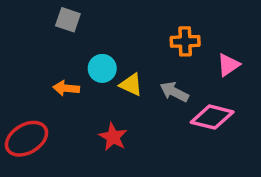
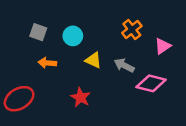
gray square: (68, 20) -> (38, 32), moved
orange cross: (185, 41) -> (132, 29), turned -36
cyan circle: (102, 68) -> (73, 36), moved

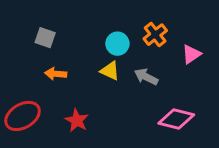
cyan circle: (73, 36) -> (117, 44), moved
pink diamond: (151, 83) -> (176, 119), moved
red star: (81, 97) -> (77, 120), moved

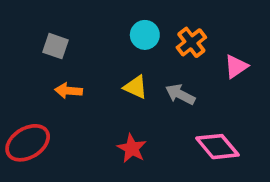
cyan circle: (117, 44) -> (145, 35), moved
pink diamond: (176, 119) -> (217, 147), turned 36
red star: (77, 120) -> (132, 148), moved

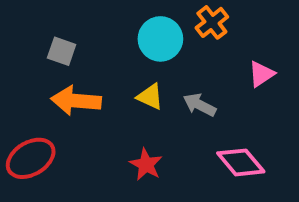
cyan circle: (145, 35) -> (160, 39), size x1.4
orange cross: (191, 42) -> (212, 22), moved
orange arrow: (69, 91) -> (76, 101), size x1.6

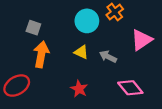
pink triangle: (261, 74) -> (141, 40), size x1.5
orange arrow: (76, 101) -> (41, 54), turned 95

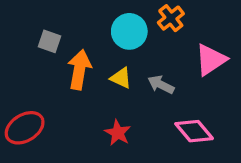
orange arrow: (41, 54) -> (79, 70), moved

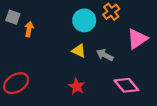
gray square: (50, 41) -> (13, 17), moved
orange arrow: (79, 70) -> (29, 29), moved, size x0.6

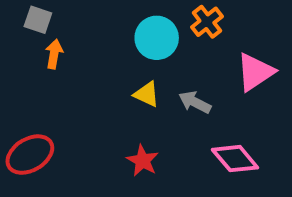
gray square: (13, 17) -> (38, 20), moved

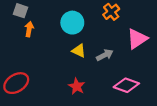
cyan circle: (157, 38) -> (72, 23), moved
gray arrow: (195, 102) -> (105, 55), turned 126
pink diamond: (235, 159) -> (126, 85), turned -30

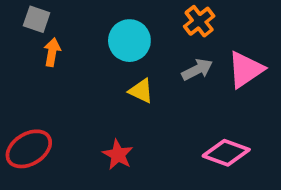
gray arrow: (105, 55) -> (197, 70), moved
red star: (77, 86) -> (118, 155), moved

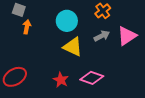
yellow triangle: (141, 91) -> (73, 47), size x1.5
pink diamond: (226, 153) -> (92, 78), moved

